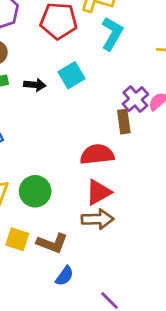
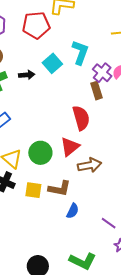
cyan L-shape: (112, 34) -> (80, 52), moved
red semicircle: (97, 154) -> (81, 118), turned 90
red triangle: (98, 192) -> (70, 147), moved

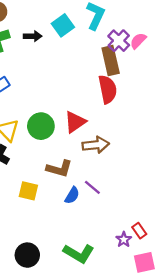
brown rectangle: (97, 91) -> (111, 61), size x1.4
red semicircle: (81, 118) -> (108, 89), moved
yellow square: (33, 190) -> (28, 191), moved
purple line: (109, 223) -> (92, 187), moved

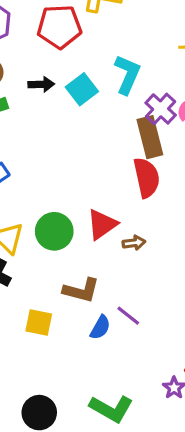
black arrow: (33, 36) -> (41, 84), moved
brown arrow: (96, 145) -> (134, 243), moved, size x0.6

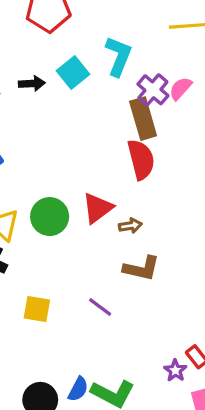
black arrow: (41, 84) -> (32, 83), moved
brown L-shape: (81, 290) -> (141, 268), moved
purple line: (128, 316) -> (100, 307), moved
blue semicircle: (100, 327) -> (78, 389), moved

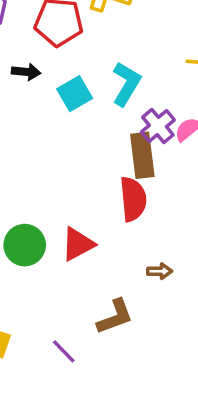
black arrow: (32, 83) -> (26, 72), moved
brown arrow: (130, 226) -> (160, 271), moved
brown L-shape: (141, 268) -> (115, 317), turned -42

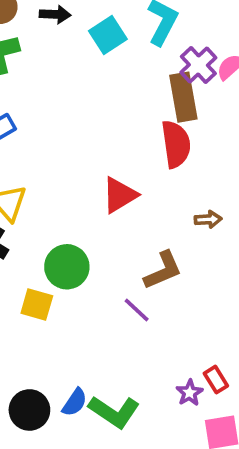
green circle: (25, 245) -> (67, 267), moved
purple line: (64, 351) -> (137, 310), moved

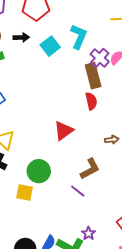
red semicircle: (176, 144) -> (91, 101), size x0.7
purple star: (190, 393) -> (88, 233), moved

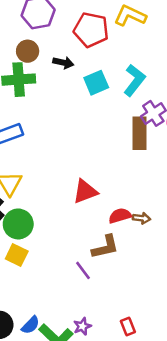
red semicircle: (91, 101) -> (120, 216), moved, turned -108
green circle: (39, 171) -> (18, 224), moved

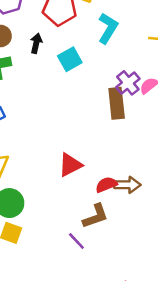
black arrow: (63, 63) -> (36, 43), turned -84
cyan L-shape: (134, 80) -> (108, 28), moved
brown arrow: (142, 218) -> (127, 185), size x1.5

